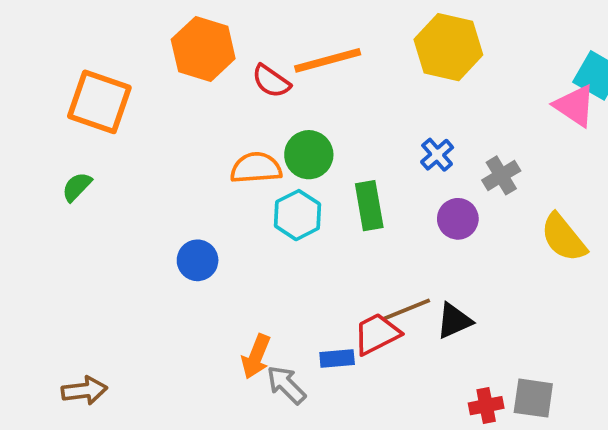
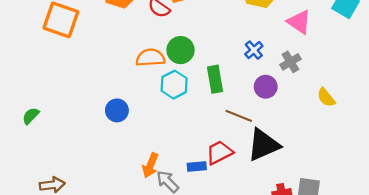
pink triangle: (575, 106) -> (299, 22), moved
green semicircle: (77, 187) -> (31, 116), moved
yellow semicircle: (563, 238) -> (326, 97), size x0.7
brown line: (407, 309) -> (239, 116), moved, turned 44
black triangle: (454, 321) -> (264, 145), size x1.6

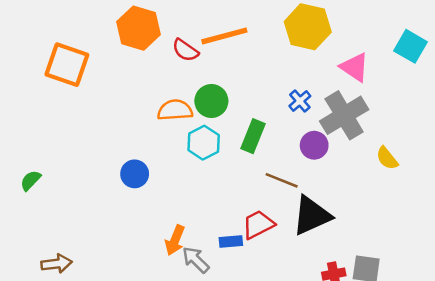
gray cross: (290, 62) -> (344, 115), size x1.8
green rectangle: (215, 79) -> (253, 136), turned 32

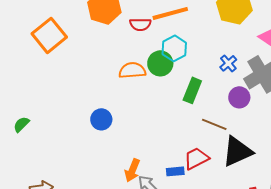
red semicircle: (185, 50) -> (140, 24), turned -35
orange square: (67, 65) -> (49, 35), turned 32
cyan hexagon: (204, 143) -> (174, 48), moved

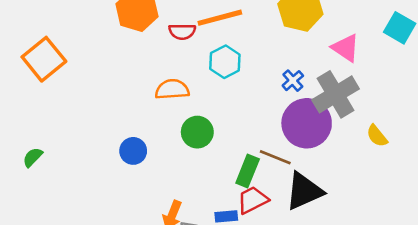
orange square: (49, 35) -> (44, 59), moved
green circle: (160, 63) -> (197, 132), moved
green rectangle: (192, 90) -> (248, 171), moved
purple circle: (239, 97) -> (307, 123), size x1.8

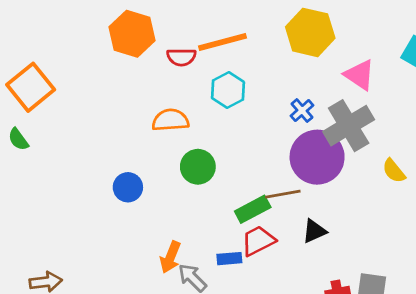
green semicircle: (33, 157) -> (18, 139), moved, turned -80
brown line: (275, 157) -> (283, 194), turned -32
green rectangle: (248, 171) -> (253, 209), turned 40
black triangle: (304, 191) -> (314, 231), size x0.6

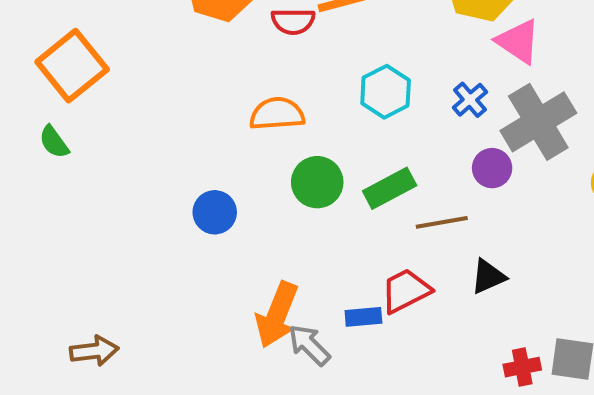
pink triangle: (360, 75) -> (518, 41), moved
cyan hexagon: (228, 90) -> (386, 92), moved
purple circle: (317, 157) -> (492, 168), size x0.5
green rectangle: (253, 209) -> (390, 188), moved
orange arrow: (170, 257) -> (277, 315), size x1.4

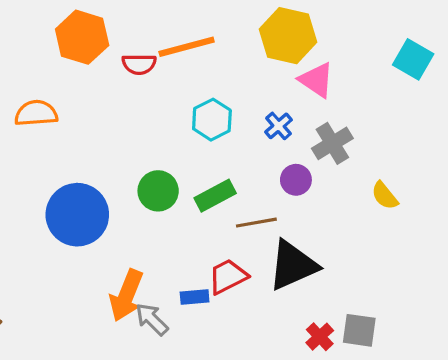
orange semicircle: (277, 114) -> (36, 113), moved
gray cross: (538, 122) -> (332, 143), size x0.7
blue circle: (215, 212) -> (77, 215), size x1.8
black triangle: (488, 277) -> (293, 265), size x1.8
red cross: (522, 367) -> (320, 337), turned -32

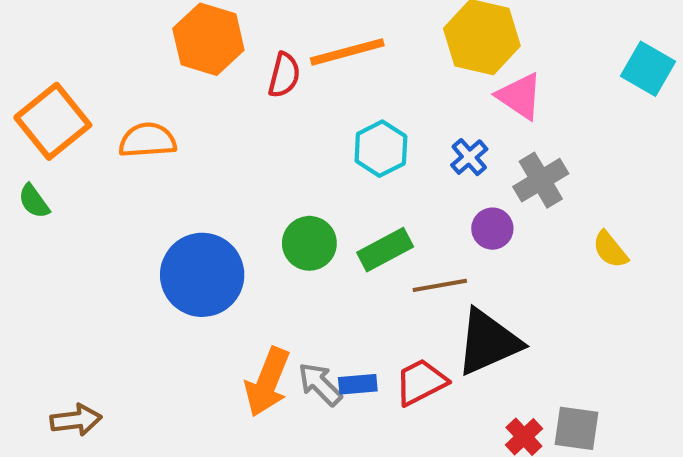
red semicircle: (139, 64) -> (284, 75), turned -76
red trapezoid: (228, 276) -> (421, 382), moved
gray arrow: (152, 319) -> (320, 384), moved

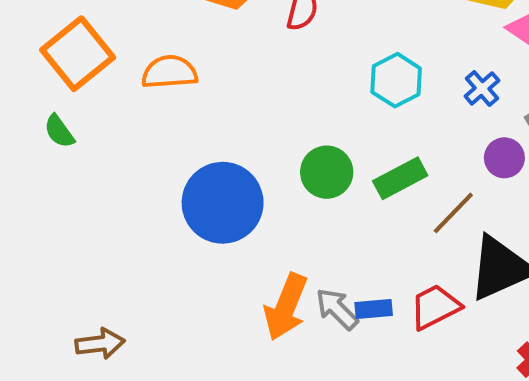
brown line: (440, 285) -> (453, 213), turned -36

